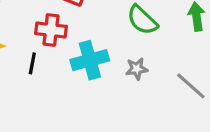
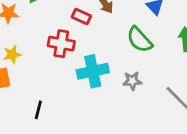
black line: (32, 63) -> (38, 110), moved

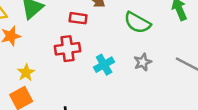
cyan cross: (93, 71) -> (104, 65), size x0.7

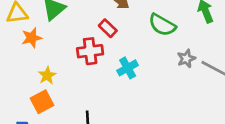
red rectangle: (78, 18) -> (108, 28), moved, turned 36
gray star: (143, 62) -> (186, 59), moved

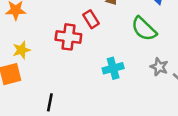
gray star: (186, 59) -> (159, 67), turned 30
cyan cross: (128, 68) -> (113, 68), moved

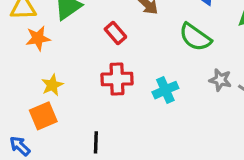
red rectangle: (91, 19) -> (115, 33), moved
red cross: (68, 37) -> (117, 79), moved

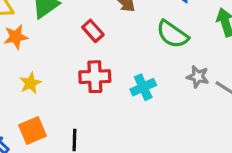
orange square: (43, 116) -> (32, 131), moved

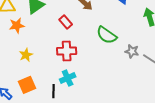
green semicircle: (172, 34) -> (107, 35), moved
cyan cross: (143, 87) -> (68, 78), moved

